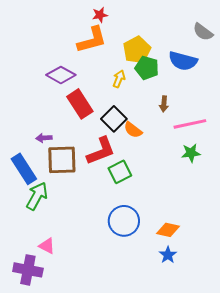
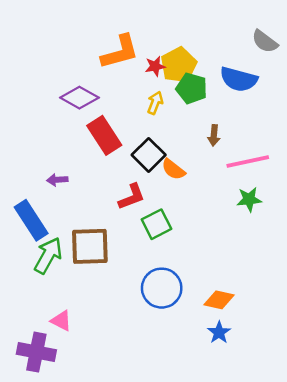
red star: (100, 15) -> (155, 66), moved
red L-shape: (101, 151) -> (132, 197), size x0.7
brown square: (62, 160) -> (90, 246), moved

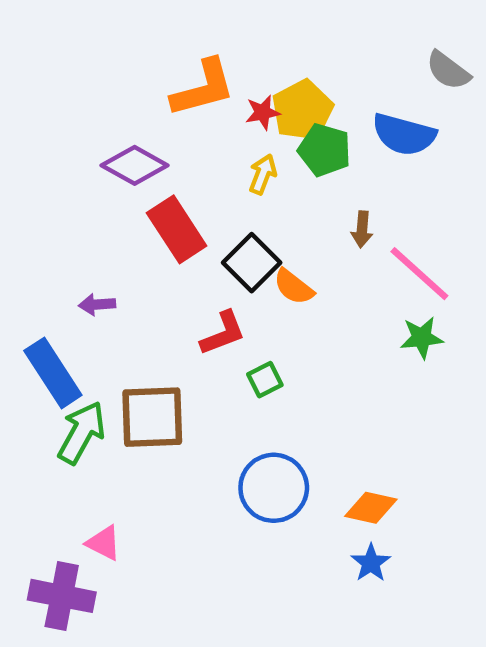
pink line: (248, 162) -> (419, 274), turned 54
green square: (156, 224) -> (265, 380), size x0.7

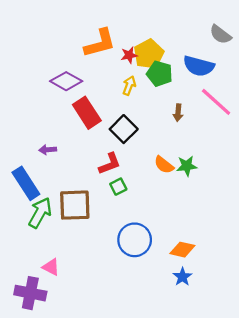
pink line: (419, 274) -> (216, 102), moved
orange semicircle: (294, 287) -> (164, 165), moved
green star: (422, 338) -> (187, 166), moved
green square: (265, 380) -> (118, 187), moved

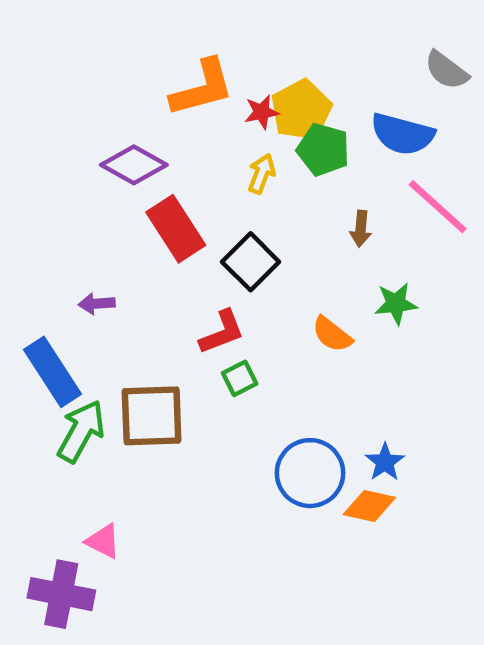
green star: (187, 166) -> (396, 304), moved
blue circle: (135, 240) -> (310, 473), moved
blue star: (182, 277) -> (385, 462), moved

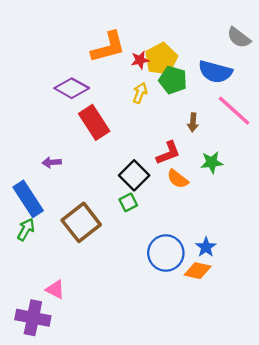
black square: (251, 262) -> (134, 175), moved
red L-shape: (222, 332) -> (168, 153), moved
brown square: (152, 416) -> (81, 222), turned -36
green arrow: (81, 431) -> (26, 229), moved, size x0.7

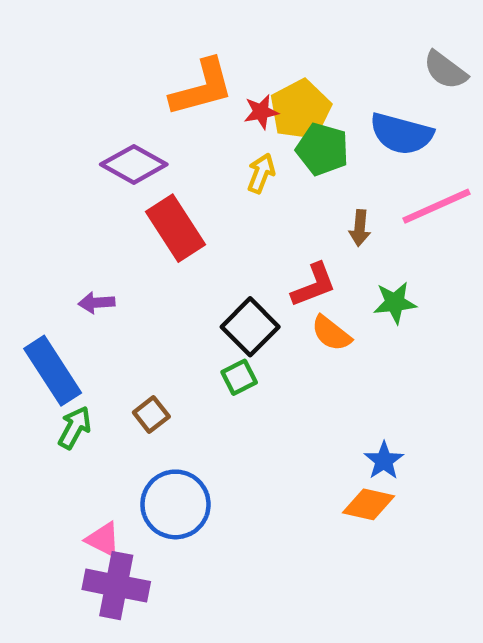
pink line: (234, 111) -> (437, 206), turned -66
brown square: (81, 222) -> (151, 415), size x0.5
green arrow: (26, 229) -> (75, 428), moved
blue circle: (166, 253) -> (175, 504), moved
purple cross: (33, 318) -> (116, 586), moved

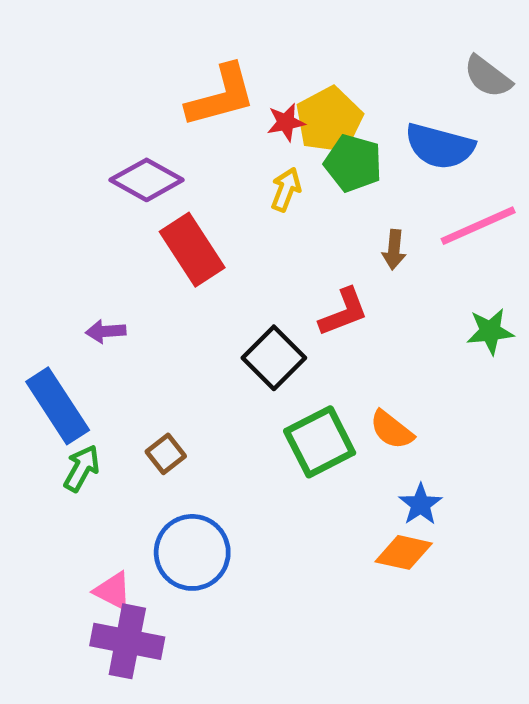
green star: (395, 303) -> (490, 331), moved
orange semicircle: (331, 333) -> (392, 430), moved
green square: (239, 377) -> (320, 442), moved, size x1.8

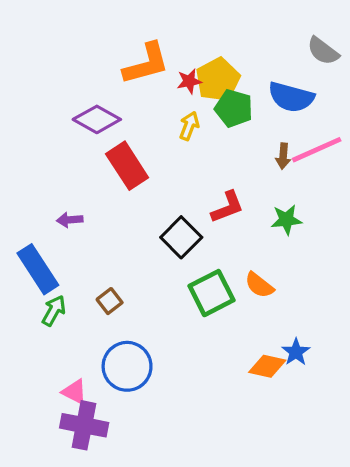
brown arrow: (394, 250) -> (283, 156), moved
green star: (490, 331) -> (286, 220), moved
blue star: (420, 504) -> (296, 352), moved

